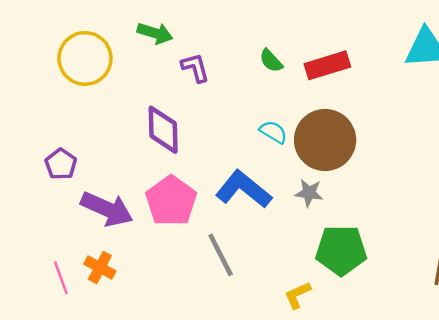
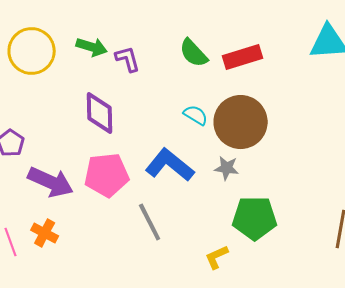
green arrow: (155, 33) -> (92, 47), moved
green semicircle: (271, 61) -> (194, 53), size x1.4
pink pentagon: (171, 201) -> (107, 175), turned 30

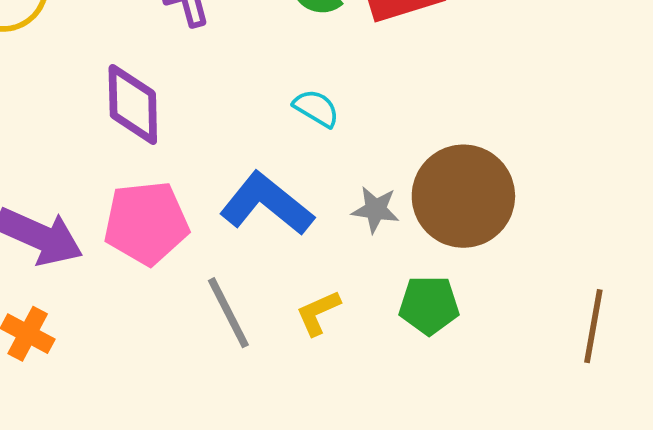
brown circle: (241, 122) -> (463, 196), moved
green pentagon: (255, 218) -> (429, 305), size x0.7
yellow L-shape: (217, 257) -> (318, 313), moved

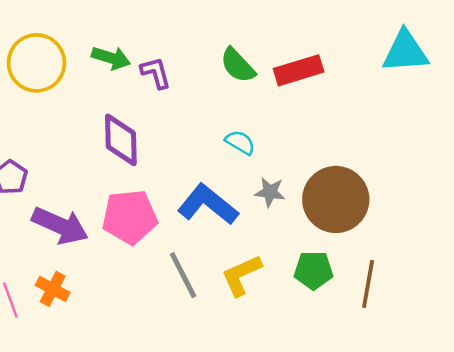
gray star: (375, 210) -> (270, 192), moved
yellow L-shape: (318, 313) -> (241, 275), size x1.4
brown line: (593, 326) -> (368, 284), moved

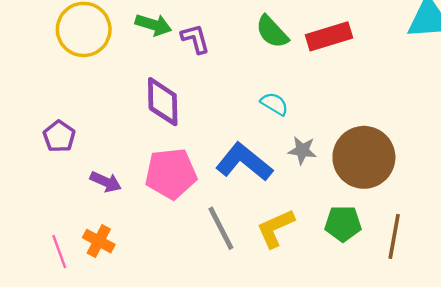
purple arrow: (60, 226) -> (106, 182), size x0.6

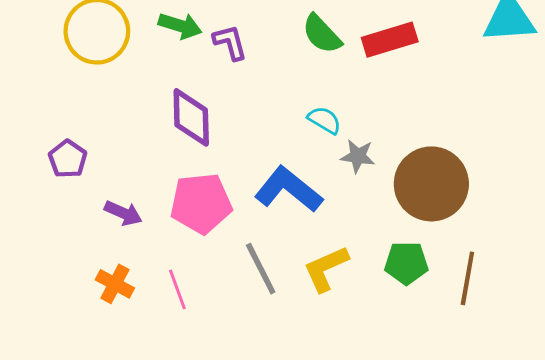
gray star: (302, 150) -> (358, 156), moved
pink line: (59, 252) -> (177, 289), moved

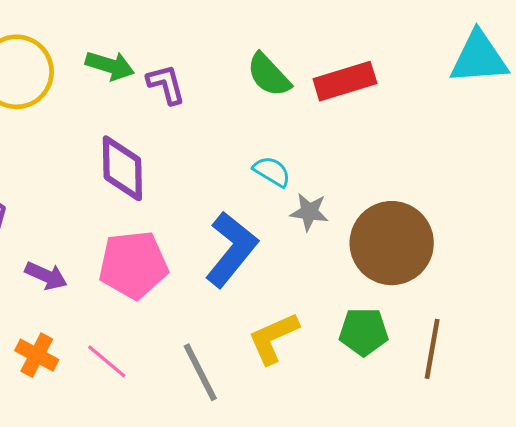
blue L-shape: (288, 189) -> (231, 249), turned 90
gray line: (261, 269) -> (200, 372), moved
pink line: (177, 289) -> (107, 361), turned -30

